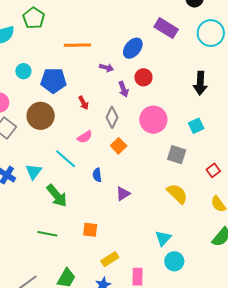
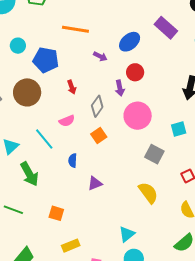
purple arrow: (123, 89) -> (120, 88), moved

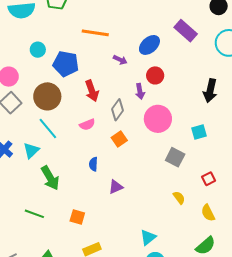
red arrow: (72, 87) -> (92, 91), size x1.5
cyan line: (44, 139) -> (48, 129), moved
yellow semicircle: (148, 193) -> (179, 198), moved, size x0.6

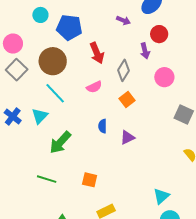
pink circle: (158, 119) -> (164, 77), size x0.7
green arrow: (50, 178) -> (60, 142), turned 75
purple triangle: (116, 187) -> (127, 138), moved

